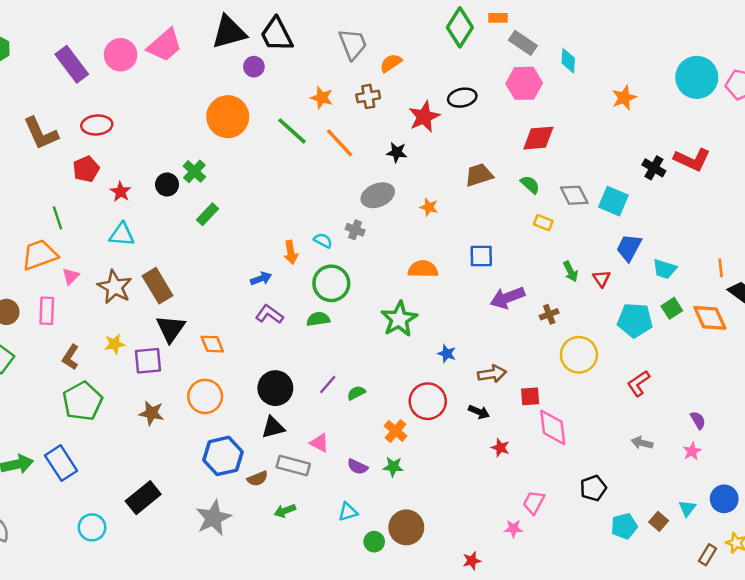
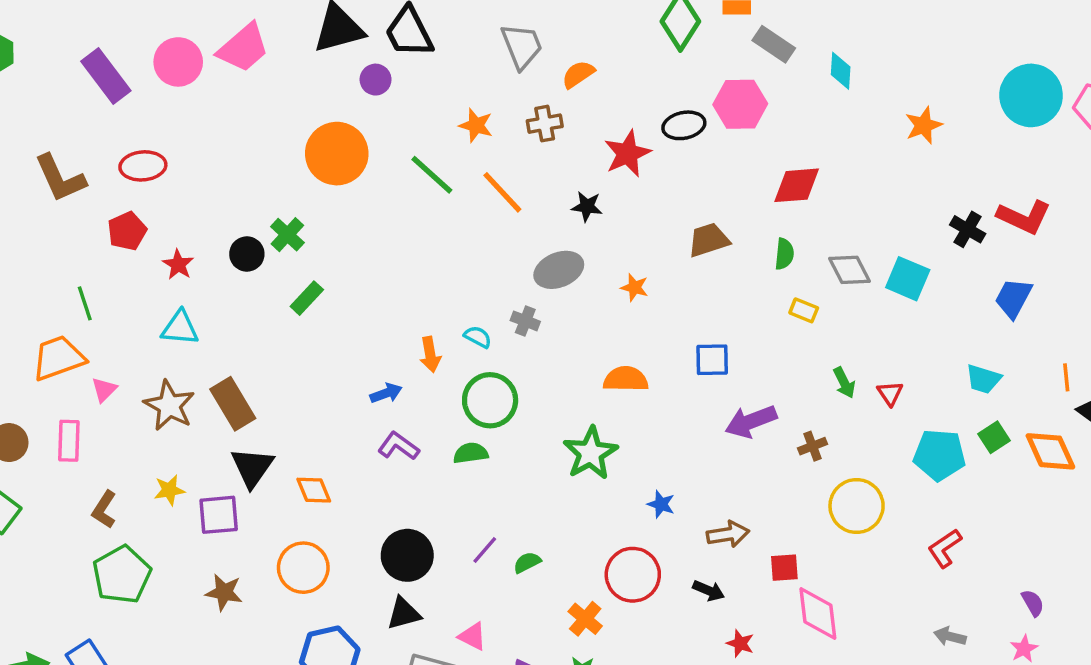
pink hexagon: (524, 83) -> (740, 104), moved
green semicircle: (530, 185) -> (784, 254), turned 54
blue trapezoid: (629, 248) -> (1013, 298), moved

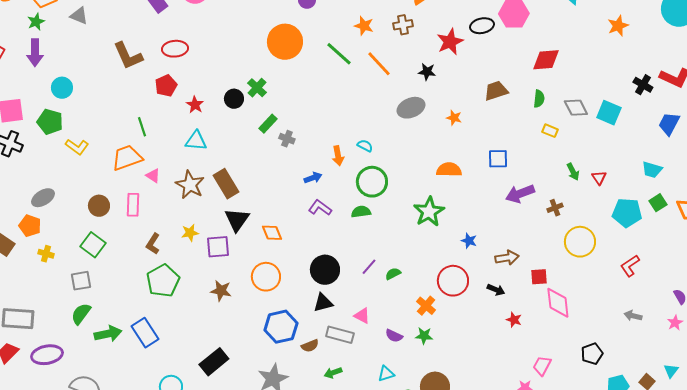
gray cross: (525, 321) -> (287, 139), moved
pink triangle: (104, 390) -> (153, 176), turned -42

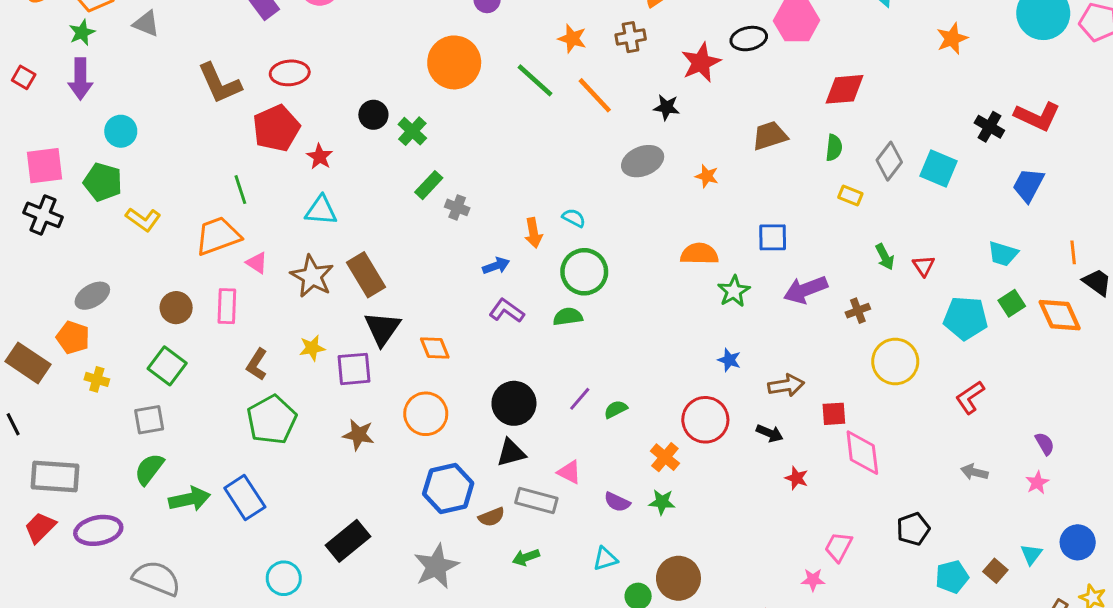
red pentagon: (166, 86) -> (276, 128), size x1.4
black circle: (234, 99) -> (373, 115), moved
gray diamond: (576, 108) -> (889, 161), turned 65
green star: (429, 212) -> (734, 291), moved, size x0.7

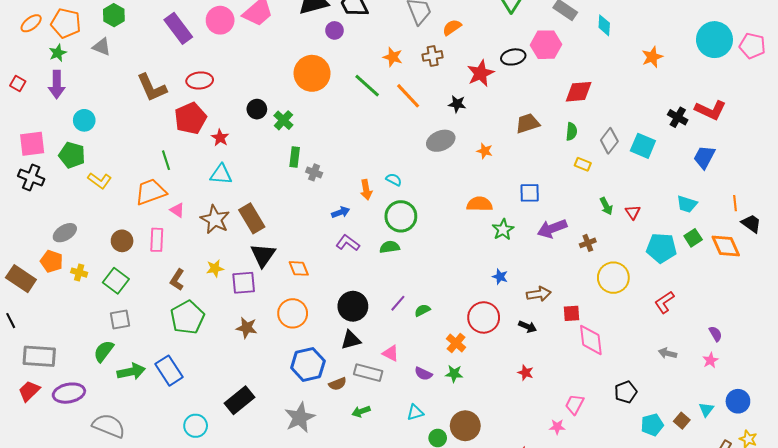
green rectangle: (429, 185) -> (295, 157), turned -36
yellow cross: (97, 379) -> (79, 273), moved
gray square: (149, 420) -> (120, 320), moved
red star: (797, 478) -> (526, 373), moved

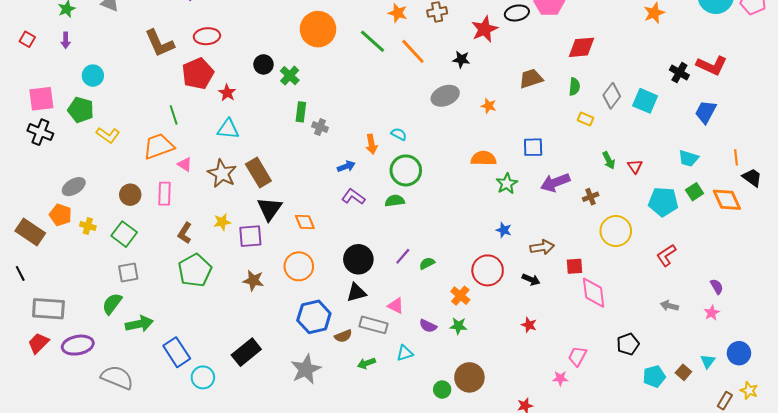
purple arrow: (57, 85) -> (66, 40), size x0.6
blue rectangle: (169, 371) -> (177, 352), moved
cyan triangle: (415, 412) -> (405, 353), moved

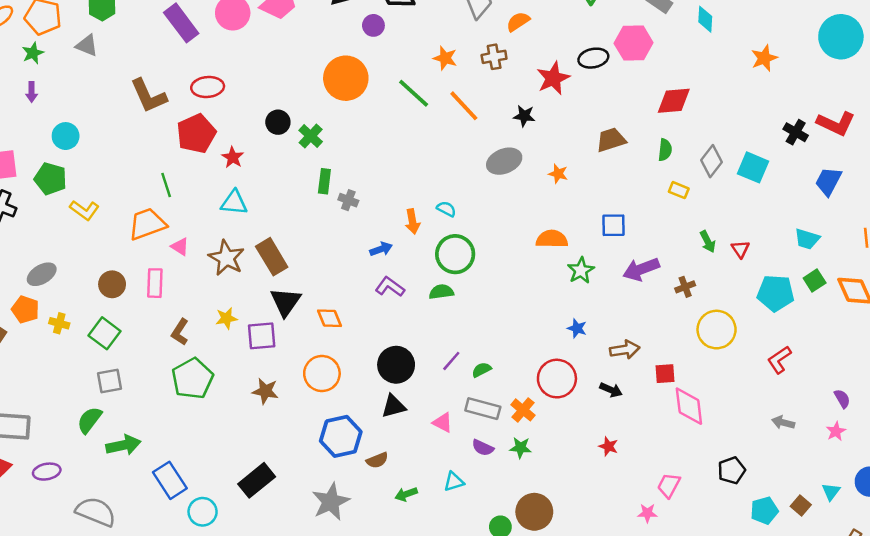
gray rectangle: (374, 325) -> (483, 409), moved
purple ellipse: (78, 345) -> (47, 472), size x0.7

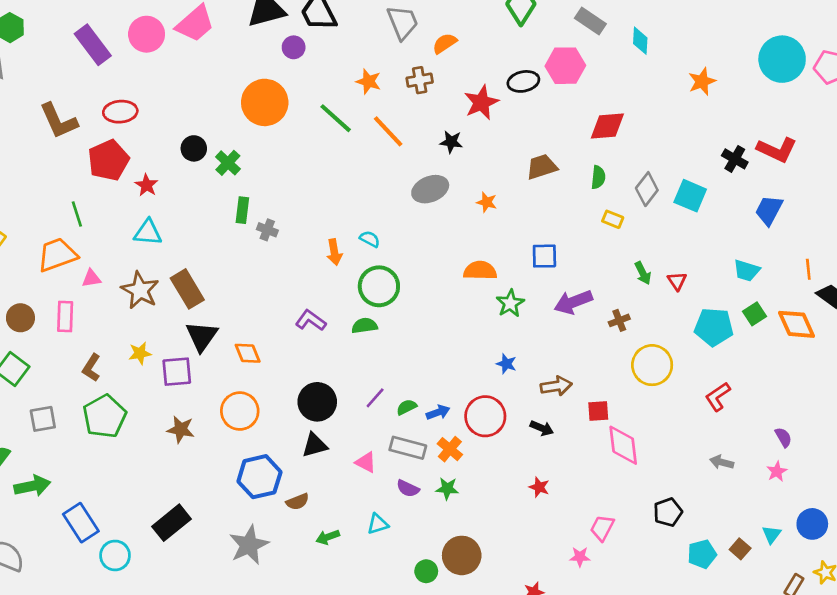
pink triangle: (180, 247) -> (91, 278), turned -42
blue arrow: (381, 249) -> (438, 412), moved
gray square: (110, 381) -> (43, 419), moved

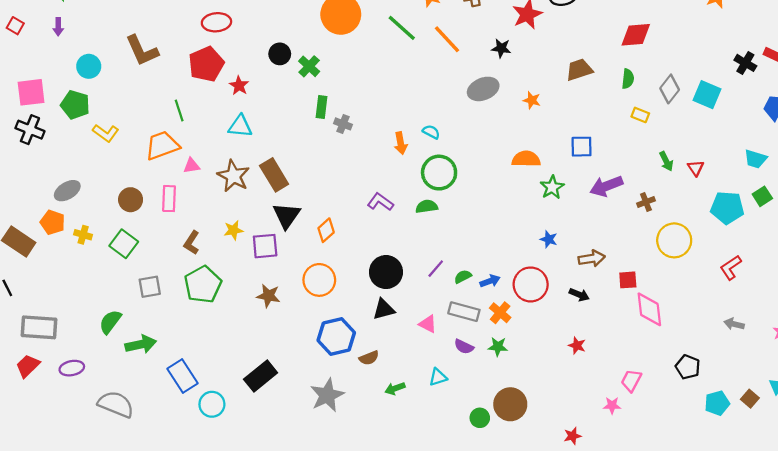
brown L-shape: (59, 121) -> (142, 51), moved
orange diamond: (248, 353) -> (326, 230), turned 70
black pentagon: (668, 512) -> (688, 367), turned -30

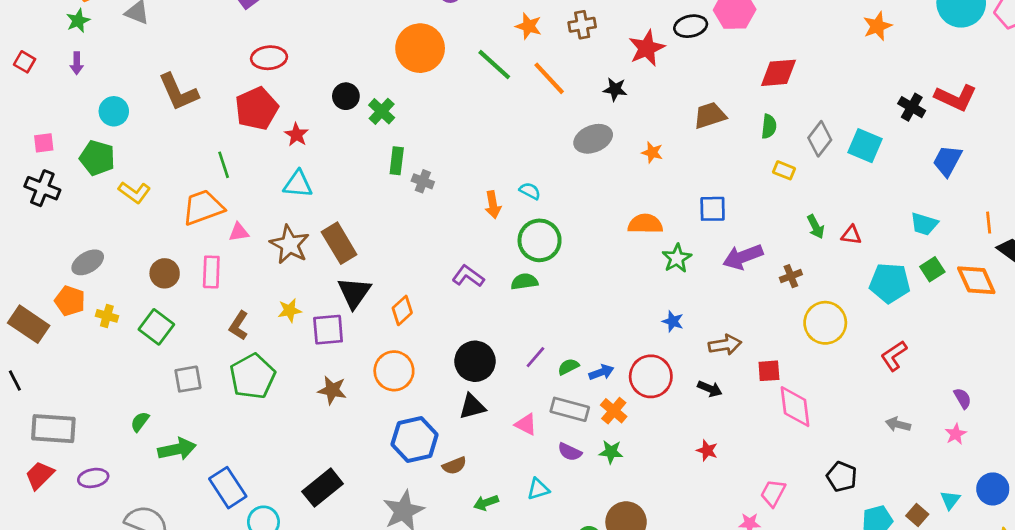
pink square: (31, 92) -> (44, 143), size x0.6
red triangle: (696, 168) -> (851, 235), turned -48
green semicircle: (110, 322) -> (140, 422), size x0.7

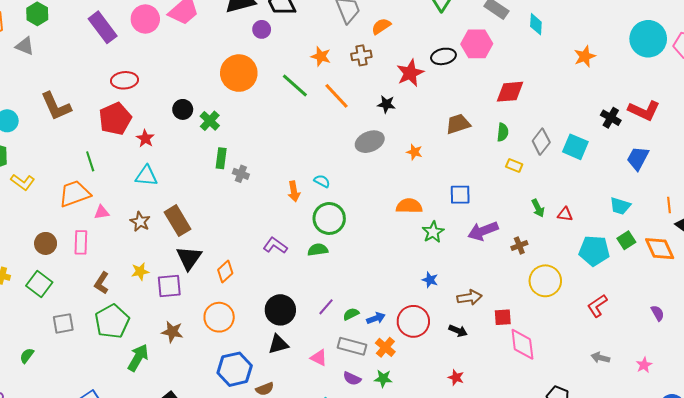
brown star: (290, 245) -> (140, 222), size x0.7
purple semicircle: (963, 398) -> (658, 313), moved
green arrow: (177, 449) -> (138, 358), moved, turned -48

